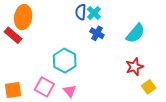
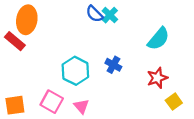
blue semicircle: (81, 12) -> (94, 14), turned -49
blue cross: (97, 33) -> (113, 65), moved

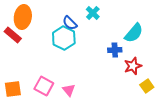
blue semicircle: (94, 14) -> (70, 23), moved
blue cross: (113, 65) -> (115, 50), moved, turned -32
cyan hexagon: (75, 71) -> (64, 38), moved

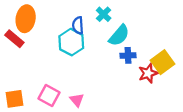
blue semicircle: (70, 23) -> (78, 25), turned 42
cyan semicircle: (134, 33) -> (119, 35), moved
yellow square: (147, 86) -> (163, 62), moved, size x1.5

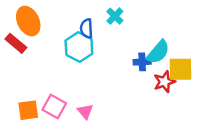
orange ellipse: (26, 19) -> (28, 21), turned -35
cyan semicircle: (119, 35) -> (158, 52), moved
yellow square: (163, 62) -> (180, 69), turned 35
orange square: (14, 99) -> (28, 110), moved

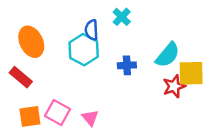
orange ellipse: (28, 21) -> (31, 42), moved
red rectangle: (16, 43) -> (21, 77), moved
blue cross: (142, 62) -> (127, 65), moved

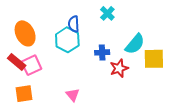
cyan cross: (122, 17) -> (107, 13), moved
red star: (174, 86) -> (119, 68), moved
pink square: (57, 113) -> (31, 65), moved, turned 36

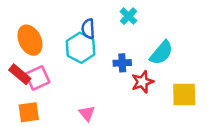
yellow square: (154, 59) -> (184, 94), moved

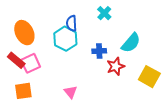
yellow square: (184, 94) -> (149, 77), turned 30

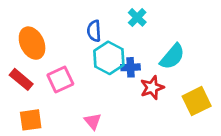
cyan hexagon: (65, 39) -> (109, 58), moved
pink square: (31, 63) -> (60, 79), moved
yellow square: (149, 77) -> (197, 101), turned 35

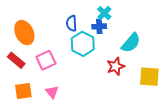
blue cross: (130, 67) -> (99, 26), moved
yellow square: (197, 101) -> (149, 77), turned 30
pink triangle: (93, 121) -> (52, 92), moved

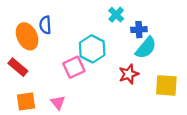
blue semicircle: (72, 23) -> (45, 25), moved
blue cross: (99, 26) -> (139, 30), moved
pink square: (46, 60) -> (74, 67), moved

